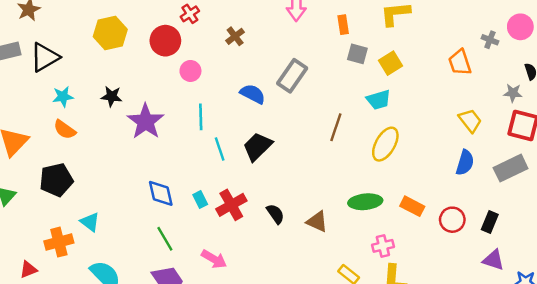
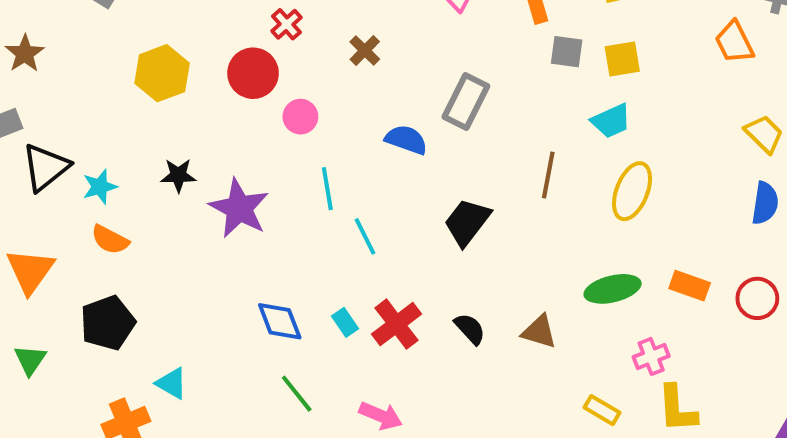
black triangle: (45, 57) -> (45, 167), moved
yellow square: (391, 63) -> (622, 59), turned 30
black trapezoid: (257, 147) -> (467, 222), moved

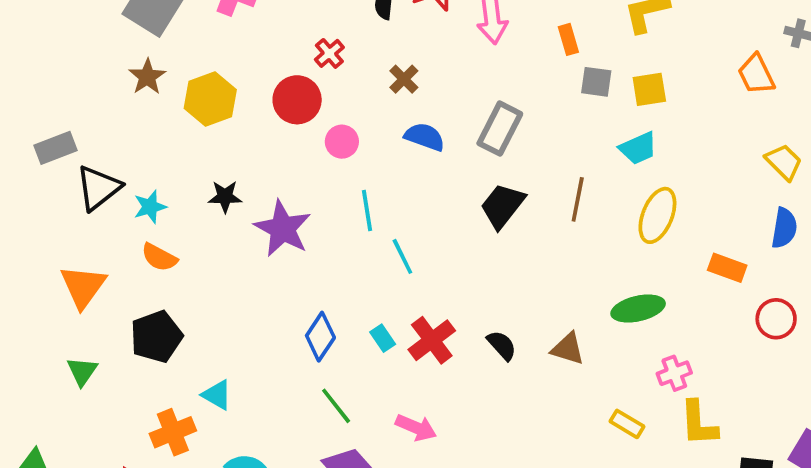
brown star: (25, 53) -> (147, 77), moved
blue semicircle: (406, 140) -> (425, 137), moved
black trapezoid: (467, 222) -> (503, 206), moved
orange rectangle: (690, 286) -> (727, 268), moved
blue diamond: (280, 321) -> (320, 337), turned 54

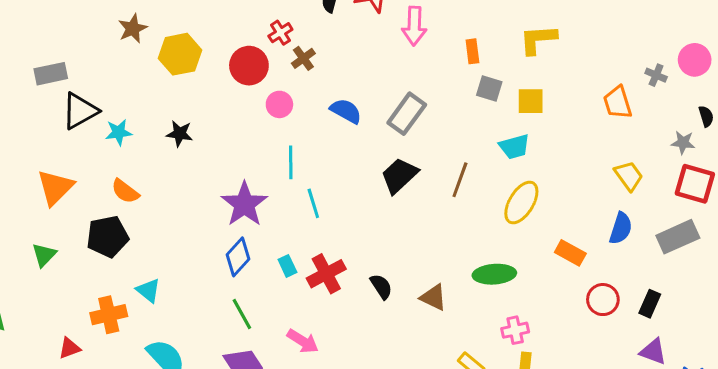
brown cross: (404, 79) -> (303, 58), moved
purple star: (283, 229) -> (244, 204), moved
orange semicircle: (159, 257) -> (125, 191), moved

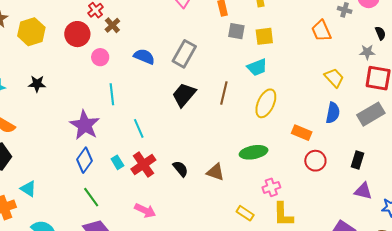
cyan line: (313, 203) -> (139, 128), moved
red circle: (603, 300) -> (315, 161), moved
pink arrow: (303, 341) -> (145, 211), moved

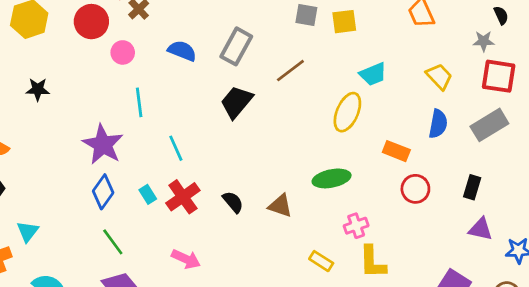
cyan trapezoid: (257, 67) -> (373, 74), moved
brown line: (224, 93) -> (290, 71), moved, turned 40
cyan triangle: (28, 189) -> (28, 231), turned 36

